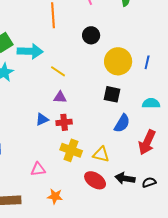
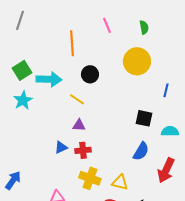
black circle: (91, 35) -> (90, 74), moved
yellow circle: (118, 61) -> (137, 61), moved
black square: (112, 94) -> (144, 118), moved

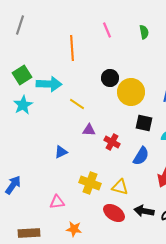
yellow circle: (137, 61) -> (131, 92), moved
black circle: (90, 74) -> (110, 78), moved
purple triangle: (79, 125) -> (89, 130), moved
red cross: (83, 150) -> (112, 142), moved, turned 35

